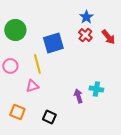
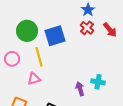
green circle: (15, 30) -> (27, 31), moved

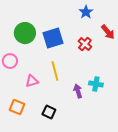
red cross: (87, 28) -> (85, 44), moved
yellow line: (39, 57) -> (55, 71), moved

